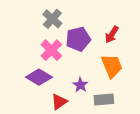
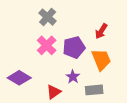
purple pentagon: (78, 39) -> (74, 47), moved
purple diamond: (39, 77) -> (19, 78), moved

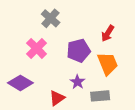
pink cross: (47, 45) -> (37, 48), moved

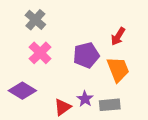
gray cross: (51, 18) -> (35, 20), moved
purple star: (77, 82) -> (85, 99), moved

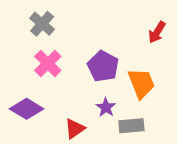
red arrow: (118, 36) -> (157, 32), moved
purple pentagon: (86, 55) -> (103, 66), turned -30
purple star: (85, 99) -> (106, 107), moved

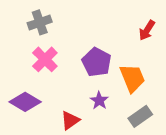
gray cross: (42, 24) -> (40, 22), turned 30
gray rectangle: (131, 126) -> (140, 116), moved, turned -30

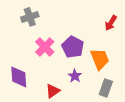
pink cross: (45, 59) -> (45, 47), moved
purple diamond: (25, 102) -> (19, 77), turned 55
gray rectangle: (140, 116) -> (106, 88), turned -36

